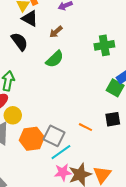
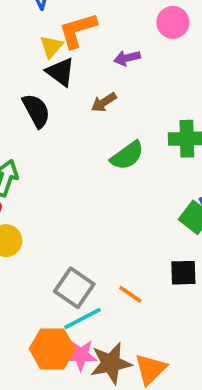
green semicircle: (55, 59) -> (127, 156), moved
orange line: (85, 127) -> (130, 294), moved
orange hexagon: (32, 139) -> (52, 349), moved

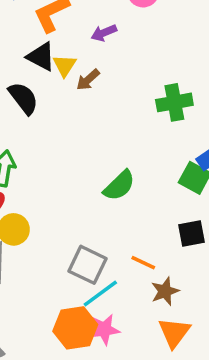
yellow triangle: (51, 47) -> (65, 65), moved
green semicircle: (127, 156) -> (119, 186), moved
brown star: (111, 363) -> (165, 291), moved, size x0.7

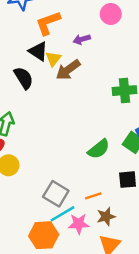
brown arrow: (88, 80) -> (68, 70), size x1.5
green semicircle: (119, 186) -> (99, 149), moved
orange line: (143, 263) -> (93, 196), turned -49
pink star: (104, 329) -> (79, 224), moved

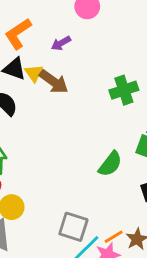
brown arrow: (68, 70) -> (54, 82), turned -95
orange line: (93, 196) -> (114, 237), moved

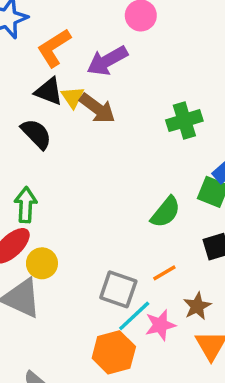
purple arrow: (61, 43) -> (107, 61), size x1.6
orange line: (114, 237) -> (164, 273), moved

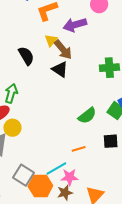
black triangle: (49, 91) -> (60, 69), moved
gray square: (118, 289) -> (24, 175), moved
brown star: (197, 306) -> (65, 193), moved

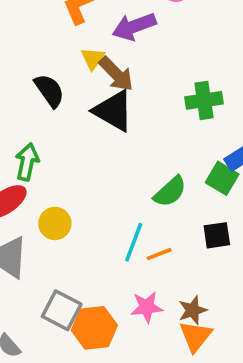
black triangle: (60, 69) -> (113, 111), size x1.4
yellow circle: (12, 128) -> (55, 223), moved
cyan line: (56, 169) -> (134, 242), moved, turned -35
brown star: (65, 193) -> (193, 310), moved

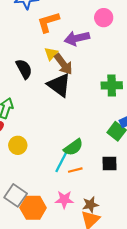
green semicircle: (170, 192) -> (73, 147), moved

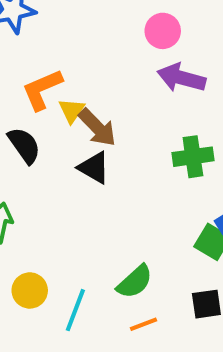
orange L-shape: (48, 22) -> (42, 90), moved
purple arrow: (77, 38) -> (181, 78), moved, turned 35
black triangle: (59, 85) -> (94, 168), size x0.7
cyan line: (61, 162) -> (75, 310), moved

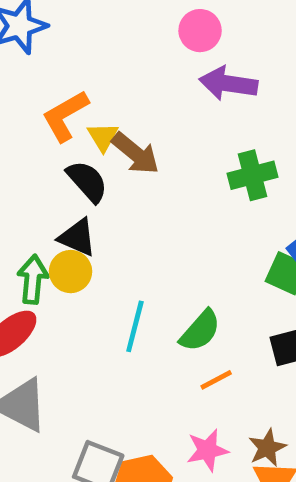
black semicircle: (24, 145) -> (87, 181), moved
black triangle: (94, 168) -> (77, 237), moved
yellow circle: (30, 290) -> (71, 272), moved
cyan line: (75, 310) -> (135, 326), moved

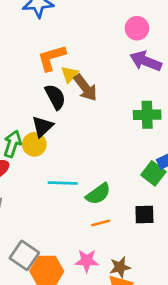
black triangle: (77, 237) -> (43, 126), turned 40
cyan line: (135, 326) -> (63, 183), turned 64

